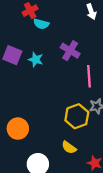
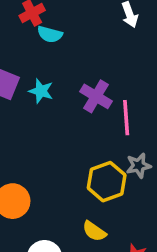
purple cross: (70, 51) -> (96, 96), moved

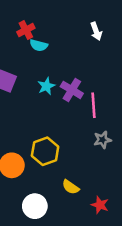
cyan star: (41, 91) -> (46, 86), moved, turned 30
yellow hexagon: (107, 182) -> (45, 151), moved

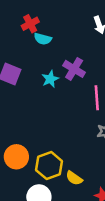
purple cross: (72, 90) -> (74, 69), moved
yellow hexagon: (45, 151) -> (49, 166), moved

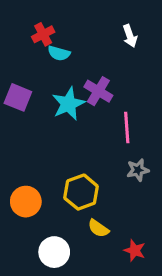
cyan star: (50, 79) -> (68, 104), size x1.5
yellow hexagon: (49, 166) -> (81, 192), moved

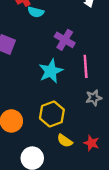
cyan star: (68, 104) -> (51, 71), moved
red star: (135, 250) -> (91, 143), moved

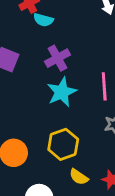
purple cross: (65, 40) -> (58, 58), moved, turned 30

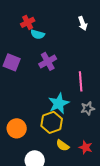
cyan star: (62, 92) -> (59, 103), moved

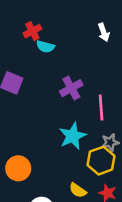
purple cross: (48, 61) -> (71, 88), moved
yellow hexagon: (52, 122) -> (101, 161), moved

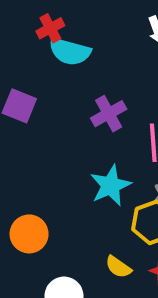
cyan semicircle: (45, 47) -> (70, 52), size x1.5

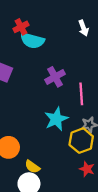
yellow semicircle: (118, 267) -> (32, 167), moved

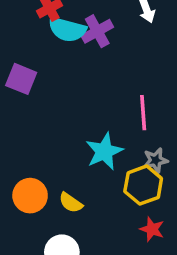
purple cross: (55, 77) -> (97, 31), moved
yellow semicircle: (32, 167) -> (71, 203), moved

